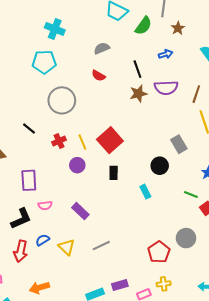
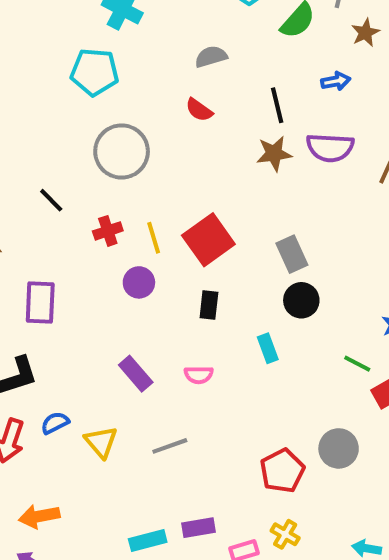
gray rectangle: (179, 144) -> (292, 254), moved
pink semicircle: (45, 205) -> (199, 375), moved
yellow cross: (164, 284) -> (285, 534), turned 32

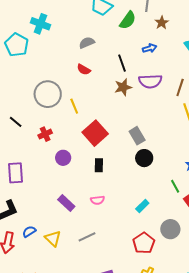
cyan pentagon: (95, 72) -> (17, 45), moved, turned 30
yellow line: (154, 238) -> (74, 106), moved
cyan rectangle: (268, 348) -> (142, 206), moved, turned 72
green line: (357, 364) -> (175, 186), turned 40

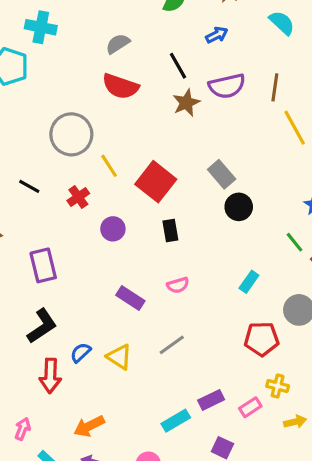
red semicircle: (84, 70) -> (120, 86), size x1.6
yellow line: (74, 106) -> (109, 166), moved
red pentagon: (144, 243) -> (262, 339), turned -30

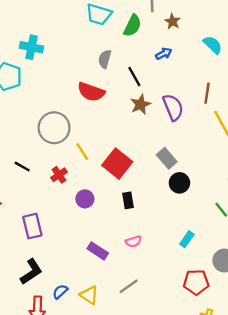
gray semicircle: (118, 44) -> (105, 59), moved, turned -42
purple semicircle: (227, 86) -> (173, 107), moved, turned -100

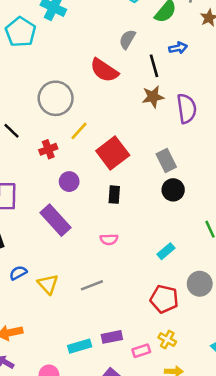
blue arrow: (164, 54) -> (178, 48), moved
yellow line: (82, 152) -> (79, 131), turned 60
purple rectangle: (98, 251) -> (56, 220), moved, size x1.4

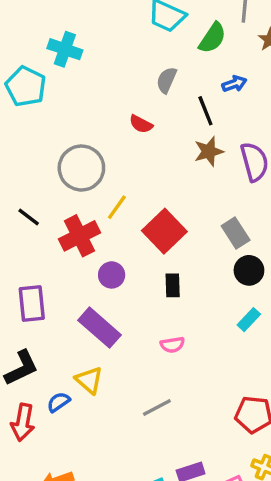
red semicircle: (104, 70) -> (141, 124), size x0.6
red cross: (48, 149) -> (79, 236), size x1.6
cyan rectangle: (166, 251) -> (249, 320), moved
yellow triangle: (48, 284) -> (89, 380), moved

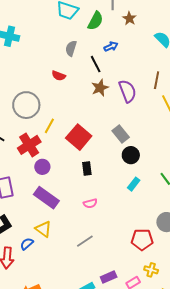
purple circle: (112, 275) -> (42, 167), moved

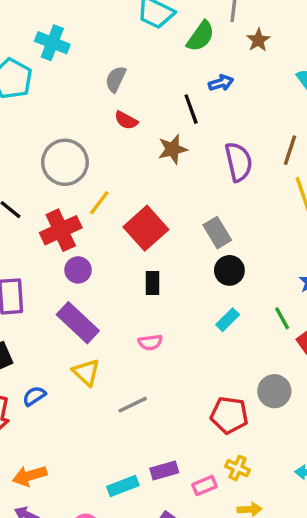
gray semicircle: (71, 48) -> (116, 79), moved
brown star: (100, 88) -> (173, 149), moved
yellow triangle: (43, 229) -> (86, 372), moved

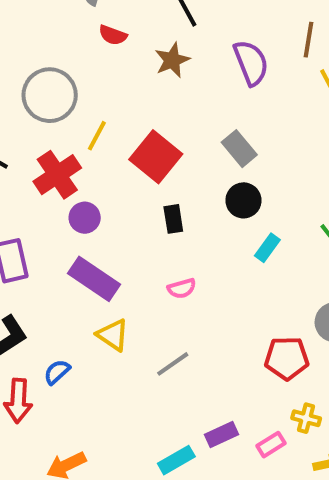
black circle: (229, 270) -> (243, 200), moved

